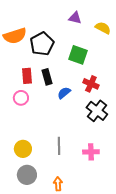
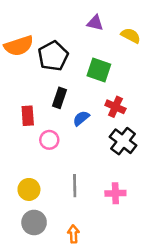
red rectangle: (27, 76) -> (28, 116), moved
black rectangle: (47, 77) -> (59, 98), turned 35
pink circle: (21, 98) -> (49, 140), moved

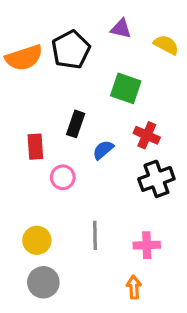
black pentagon: (53, 56) -> (71, 50), moved
black cross: (123, 141) -> (156, 179), turned 32
orange arrow: (73, 234) -> (134, 287), moved

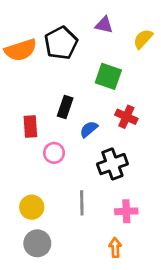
yellow semicircle: (166, 45) -> (143, 39), turned -75
black cross: (156, 179) -> (112, 164), moved

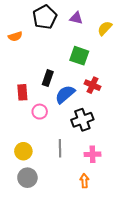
black pentagon: (61, 43) -> (45, 17), moved
orange semicircle: (21, 50) -> (15, 36), size x0.6
blue semicircle: (89, 129) -> (65, 94), size x1.5

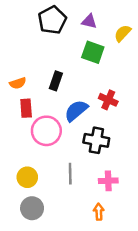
orange semicircle: (15, 36) -> (18, 83), moved
green square: (79, 56) -> (93, 52), moved
black rectangle: (48, 78) -> (56, 81), moved
pink circle: (40, 112) -> (46, 131), size x1.6
black cross: (82, 120) -> (96, 140), turned 30

